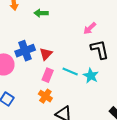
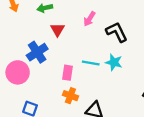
pink arrow: (90, 28) -> (89, 19), moved
red triangle: (46, 54) -> (58, 30), moved

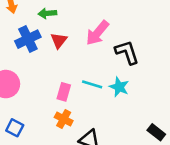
pink arrow: (89, 19) -> (97, 33), size x1.5
blue cross: (37, 52) -> (28, 39), moved

